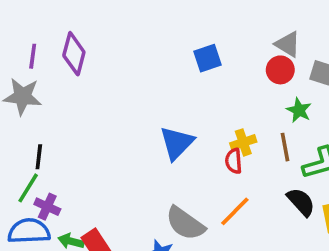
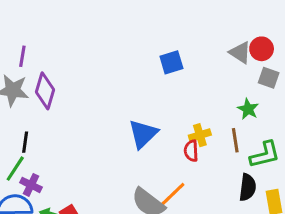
purple diamond: (74, 54) -> (45, 91), moved
red circle: (280, 70) -> (262, 49), moved
black semicircle: (301, 202) -> (247, 187), turned 48
orange line: (235, 211) -> (173, 194), moved

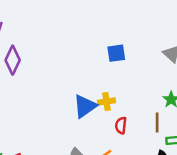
yellow cross: (200, 135) -> (107, 101), moved

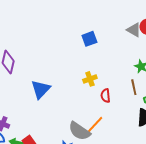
blue triangle: (85, 106) -> (41, 89), moved

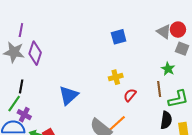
blue triangle: (41, 89) -> (68, 95), moved
red semicircle: (105, 96) -> (130, 95), turned 40

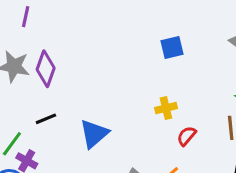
purple line: (21, 30) -> (26, 17), moved
black line: (21, 86) -> (46, 119), moved, turned 56

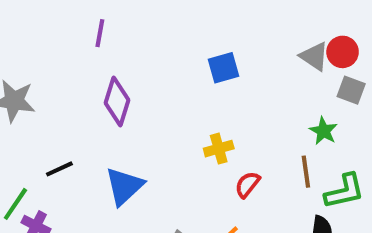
purple line: (26, 17) -> (100, 33), moved
purple diamond: (46, 69) -> (117, 102), moved

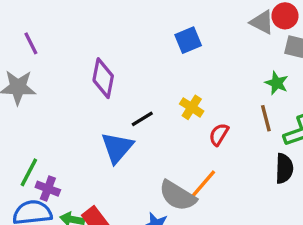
purple line: (100, 33) -> (31, 43), moved, turned -30
yellow cross: (219, 149) -> (192, 107), turned -35
black line: (59, 169) -> (142, 119), moved

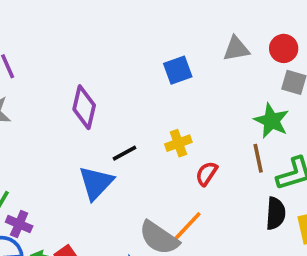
gray triangle: (262, 22) -> (236, 49), moved, turned -40
green star: (277, 83) -> (271, 121), size x1.4
yellow cross: (192, 107) -> (178, 143), turned 35

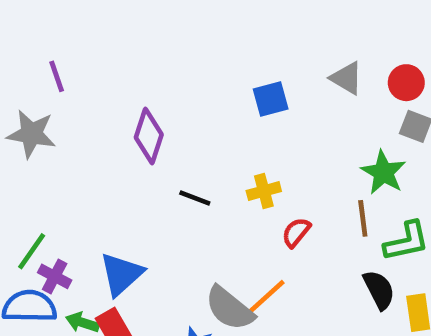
gray triangle: (236, 49) -> (346, 78), turned 36
black line: (124, 153) -> (195, 198), turned 45
blue triangle: (96, 183) -> (121, 274), moved
black semicircle: (276, 213) -> (379, 290), turned -36

